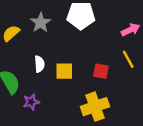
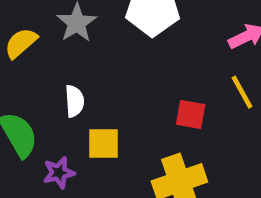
yellow square: (64, 71) -> (103, 144), moved

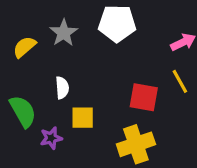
red square: (191, 114) -> (144, 97), size x1.4

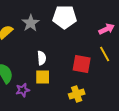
white semicircle: (62, 88) -> (42, 58), moved
yellow cross: (136, 144) -> (77, 94), size x0.7

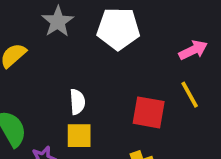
gray star: (31, 23) -> (58, 22), moved

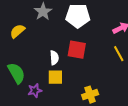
red square: (149, 112) -> (77, 50), moved

